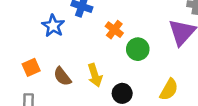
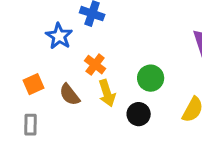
orange cross: (114, 30) -> (95, 65), moved
green circle: (138, 49) -> (151, 78), moved

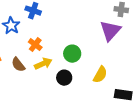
yellow arrow: (107, 93) -> (43, 64), turned -96

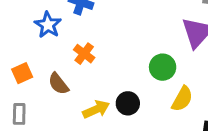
green circle: (72, 54) -> (163, 67), moved
yellow arrow: (43, 64) -> (96, 109), moved

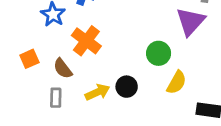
orange cross: (84, 54) -> (86, 41), size x1.5
gray rectangle: (19, 114) -> (56, 98), moved

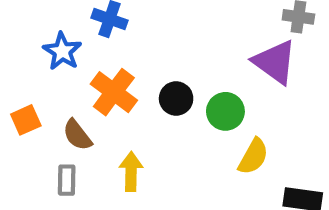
purple triangle: (190, 21) -> (275, 62), turned -36
black circle: (127, 87) -> (176, 98), moved
yellow arrow: (97, 92) -> (131, 171), turned -65

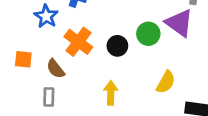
green circle: (225, 111) -> (148, 34), moved
orange square: (26, 120) -> (23, 59), turned 30
yellow arrow: (131, 171) -> (111, 93), moved

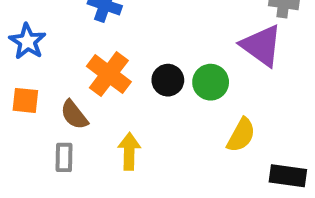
blue star: (46, 16) -> (27, 41), moved
green circle: (148, 34) -> (211, 82), moved
yellow arrow: (111, 93) -> (129, 151), moved

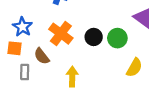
blue star: (27, 41) -> (22, 27), moved
gray rectangle: (64, 157) -> (25, 72), moved

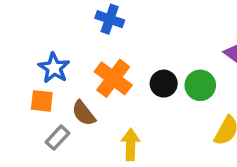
gray rectangle: (25, 72) -> (57, 138), turned 42

